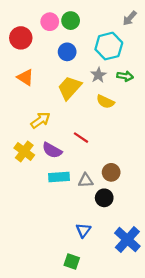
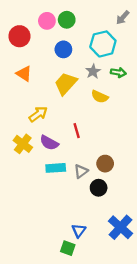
red line: (81, 138) -> (77, 131), turned 40
gray triangle: (86, 180) -> (81, 171), turned -32
blue triangle: (83, 230) -> (79, 231), moved

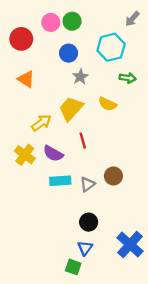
gray star: (93, 71) -> (80, 77), moved
yellow trapezoid: (66, 83) -> (71, 109), moved
black circle: (99, 188) -> (89, 222), moved

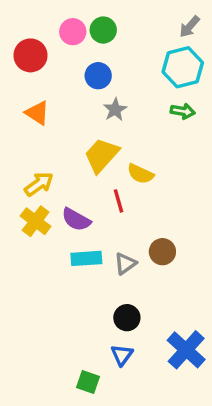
cyan hexagon: (111, 47) -> (183, 67), moved
yellow semicircle: (108, 104) -> (140, 174), moved
yellow arrow: (41, 123) -> (39, 184), moved
green square: (73, 267) -> (88, 382), moved

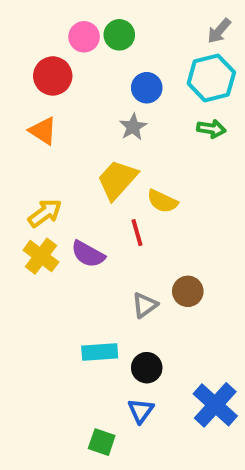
red circle: (30, 55) -> (53, 76), moved
blue circle: (98, 76) -> (147, 88), moved
cyan rectangle: (86, 258) -> (100, 352), moved

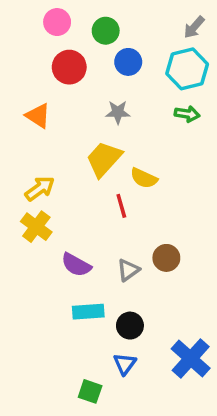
pink circle: (84, 37) -> (57, 22), moved
red circle: (53, 76) -> (69, 67), moved
blue circle: (147, 88) -> (128, 62), moved
gray star: (133, 127) -> (118, 112), turned 30
purple semicircle: (88, 254) -> (76, 265), moved

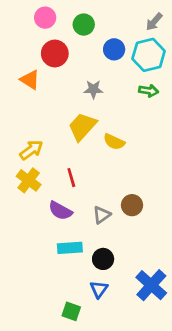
blue circle: (128, 62) -> (114, 49), moved
orange triangle: (38, 116) -> (30, 80), moved
red line: (121, 206) -> (71, 178), moved

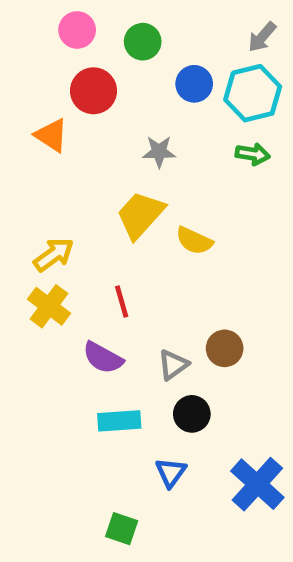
black circle: (103, 259) -> (192, 414), moved
blue triangle: (99, 289) -> (171, 472), moved

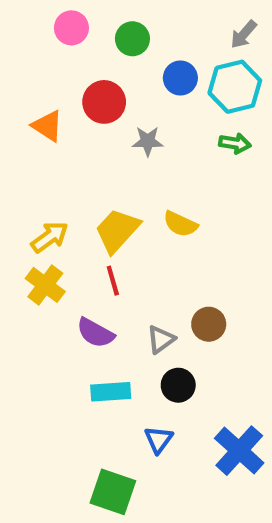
red circle: (93, 91) -> (104, 102), moved
yellow trapezoid: (140, 215) -> (117, 230), moved
green square: (122, 529) -> (113, 492), size x1.5

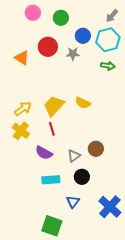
gray star: (148, 141) -> (73, 54), moved

